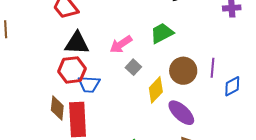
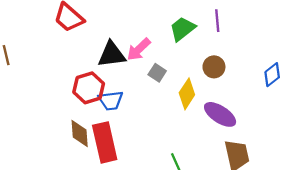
black triangle: (77, 43) -> (112, 54), moved
purple line: (213, 68) -> (217, 21), moved
brown circle: (183, 71) -> (214, 67), size x0.7

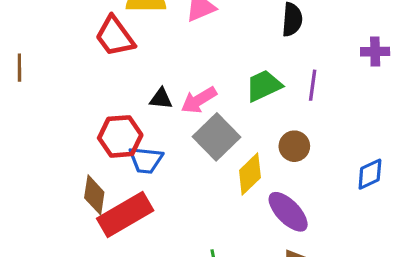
black triangle: (112, 54) -> (161, 99), size x0.6
gray square: (157, 73) -> (216, 137), size x1.8
red rectangle: (105, 142) -> (125, 214), turned 60

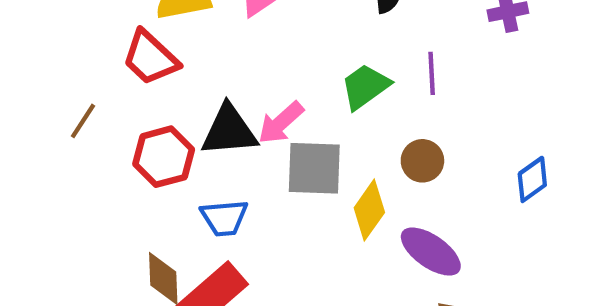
brown line: (19, 68) -> (83, 121), moved, turned 44
black triangle: (161, 99) -> (229, 131), size x1.8
red hexagon: (120, 136) -> (164, 157), moved
gray square: (216, 137) -> (314, 168), turned -33

